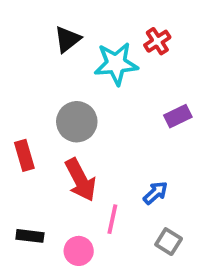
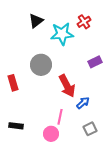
red arrow: (81, 180) -> (67, 86), moved
gray square: (169, 242) -> (90, 129), turned 32
pink circle: (79, 251) -> (51, 134), moved

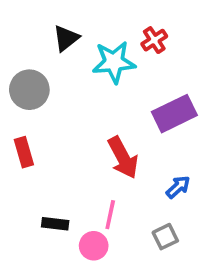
purple rectangle: (95, 62) -> (174, 114), size x1.6
gray circle: (41, 65) -> (29, 90), moved
blue arrow: (83, 103) -> (178, 187), moved
black rectangle: (16, 126) -> (55, 224), moved

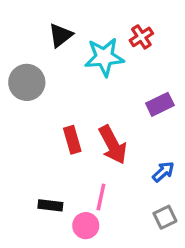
purple rectangle: (174, 114) -> (160, 104), size x0.7
red rectangle: (24, 152) -> (72, 140), moved
gray square: (165, 237) -> (165, 217), moved

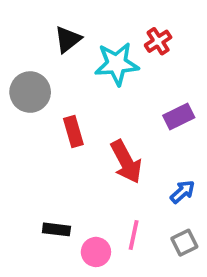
red rectangle: (72, 140) -> (73, 132), moved
pink line: (101, 197) -> (134, 235), moved

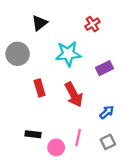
cyan star: (117, 64) -> (68, 54), moved
red rectangle: (73, 132) -> (40, 88), moved

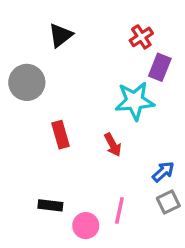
cyan star: (68, 54) -> (135, 101), moved
purple rectangle: (105, 68) -> (160, 67), moved, turned -42
red arrow: (74, 95) -> (113, 145), size x0.6
gray square: (108, 142) -> (168, 202), moved

